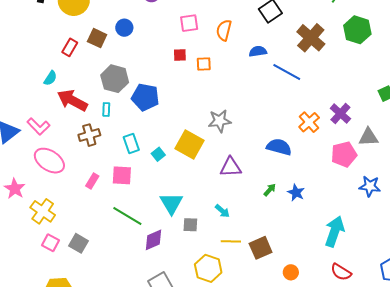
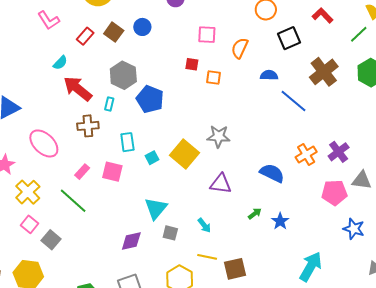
pink L-shape: (38, 126) -> (49, 20), moved
green line: (127, 216) -> (73, 201), moved
gray square: (79, 243) -> (51, 240), moved

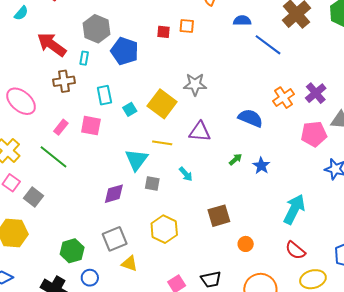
cyan semicircle: (60, 63) -> (21, 13), moved
red square: (192, 64) -> (163, 32), moved
yellow line: (207, 257) -> (162, 143), moved

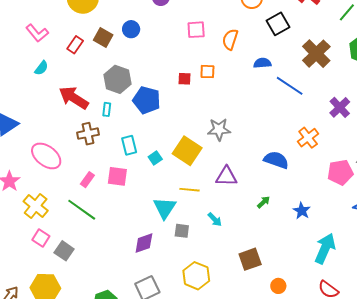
purple cross: (316, 93) -> (340, 107), moved
blue star: (261, 166) -> (302, 211), moved

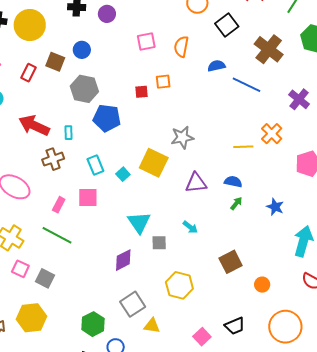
gray hexagon: (118, 79) -> (84, 89), moved
blue semicircle: (276, 160) -> (233, 182), moved, size x0.7
yellow line: (189, 190) -> (243, 147), moved

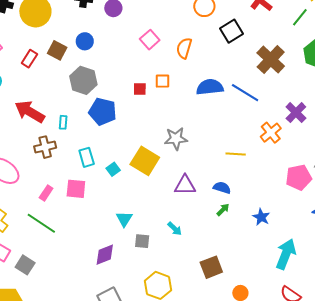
pink square: (146, 42) -> (150, 40), turned -36
blue semicircle: (216, 66) -> (210, 87), moved, size x1.5
orange cross: (272, 134) -> (271, 133), moved
cyan triangle: (139, 222) -> (124, 219), size x0.7

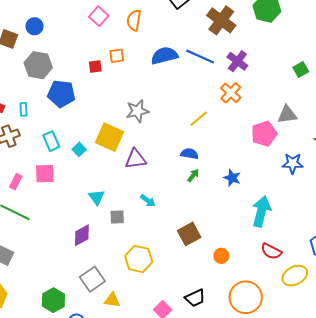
purple cross: (296, 113) -> (237, 61), moved
yellow line: (236, 154) -> (199, 119), turned -36
purple triangle: (185, 185) -> (136, 159), moved

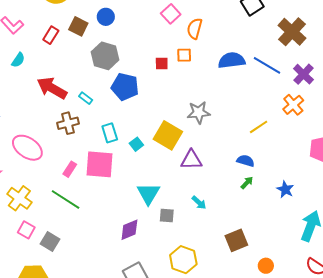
orange semicircle: (134, 20) -> (195, 29), moved
cyan rectangle: (23, 109) -> (86, 98), turned -56
pink square: (45, 174) -> (100, 164), size x1.4
cyan triangle: (97, 197) -> (148, 194), size x1.4

